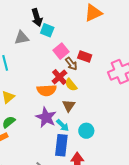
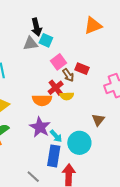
gray triangle: (22, 38) -> (31, 44), moved
yellow semicircle: (71, 85) -> (67, 96), turned -56
brown triangle: (69, 106) -> (98, 120), moved
cyan circle: (86, 131) -> (79, 143), size x1.5

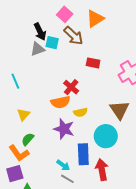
pink square: (59, 62) -> (65, 14), moved
brown arrow: (68, 75) -> (74, 36), moved, size x1.5
yellow semicircle: (67, 96) -> (80, 112), moved
brown triangle: (98, 120) -> (119, 110), size x1.5
cyan arrow: (56, 136) -> (63, 165), moved

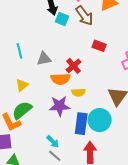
gray triangle: (38, 49) -> (44, 59), moved
purple star: (64, 129) -> (59, 106), turned -30
green semicircle: (28, 139) -> (22, 110), size x1.5
blue rectangle: (83, 154) -> (81, 124), moved

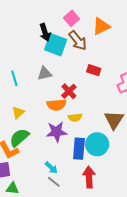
cyan square: (62, 19) -> (56, 45), size x1.6
gray triangle: (44, 59) -> (45, 73), moved

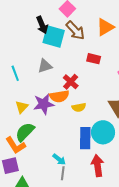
orange triangle: (101, 26) -> (105, 27), moved
purple star: (57, 132) -> (44, 104), moved
gray line: (54, 182) -> (63, 173), turned 64

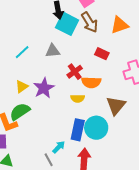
cyan line: (15, 73) -> (22, 52), turned 56
orange semicircle: (59, 96) -> (91, 82), moved
purple star: (44, 104) -> (44, 88), turned -30
cyan arrow: (59, 159) -> (59, 147), moved, turned -96
gray line: (63, 173) -> (49, 160), turned -48

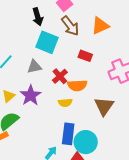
cyan square: (67, 24) -> (47, 42), moved
gray triangle: (53, 51) -> (34, 67), moved
cyan circle: (96, 128) -> (86, 142), moved

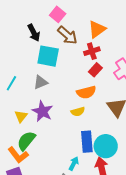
red rectangle: (85, 56) -> (95, 70), moved, turned -56
red cross: (60, 76) -> (92, 51), moved, turned 35

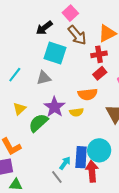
black arrow: (34, 33) -> (44, 28), turned 72
purple star: (42, 111) -> (54, 107), moved
green semicircle: (26, 141) -> (38, 123), moved
blue rectangle: (87, 142) -> (81, 157), moved

